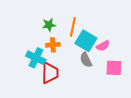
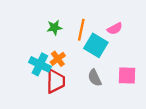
orange cross: (53, 45) -> (58, 59), moved, turned -32
pink semicircle: (103, 46) -> (115, 29), moved
gray semicircle: (86, 60) -> (95, 78), moved

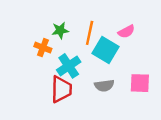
orange cross: (58, 59) -> (43, 48), moved, turned -32
cyan cross: (40, 64) -> (69, 66), moved, turned 30
gray semicircle: (95, 78) -> (104, 86), turned -72

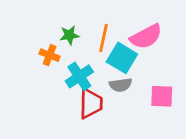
pink semicircle: (126, 32) -> (146, 37), size x1.6
gray semicircle: (104, 86) -> (121, 85), moved
red trapezoid: (61, 89) -> (91, 103), moved

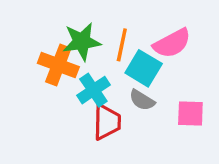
green star: (69, 35) -> (82, 42), size x1.6
orange cross: (50, 55) -> (58, 65), size x1.6
gray semicircle: (121, 85) -> (142, 100), turned 40

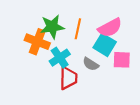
cyan square: (144, 68) -> (105, 45), moved
pink square: (190, 114) -> (122, 60), moved

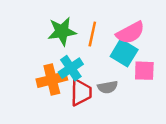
orange cross: (37, 42) -> (52, 80), moved, turned -35
gray semicircle: (91, 64) -> (108, 87), moved, turned -42

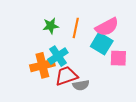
green star: (62, 31) -> (51, 26), size x0.7
gray semicircle: (108, 87) -> (81, 85), moved
red trapezoid: (81, 92) -> (66, 76), turned -110

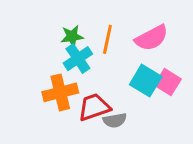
cyan square: (102, 44) -> (146, 81), moved
cyan cross: (58, 56) -> (78, 59), moved
pink square: (118, 58) -> (168, 82), turned 30

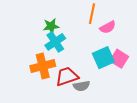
pink semicircle: (152, 38) -> (108, 27), size x0.7
orange line: (107, 39) -> (92, 14), moved
cyan square: (146, 81) -> (103, 58), turned 35

